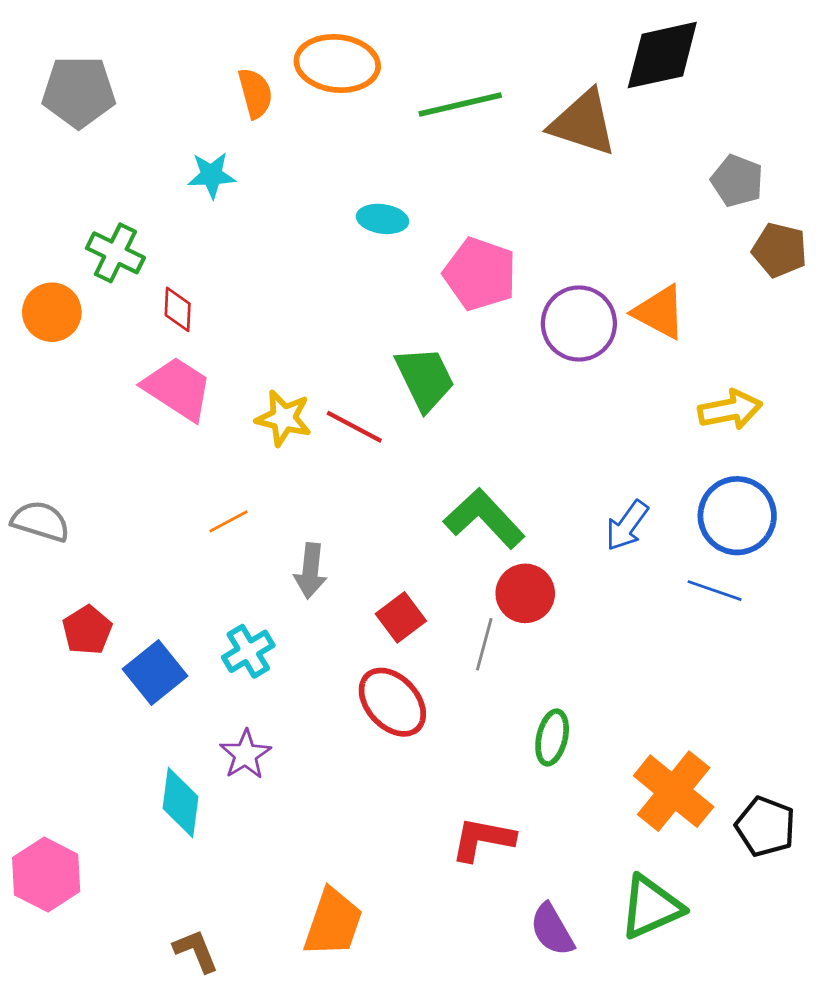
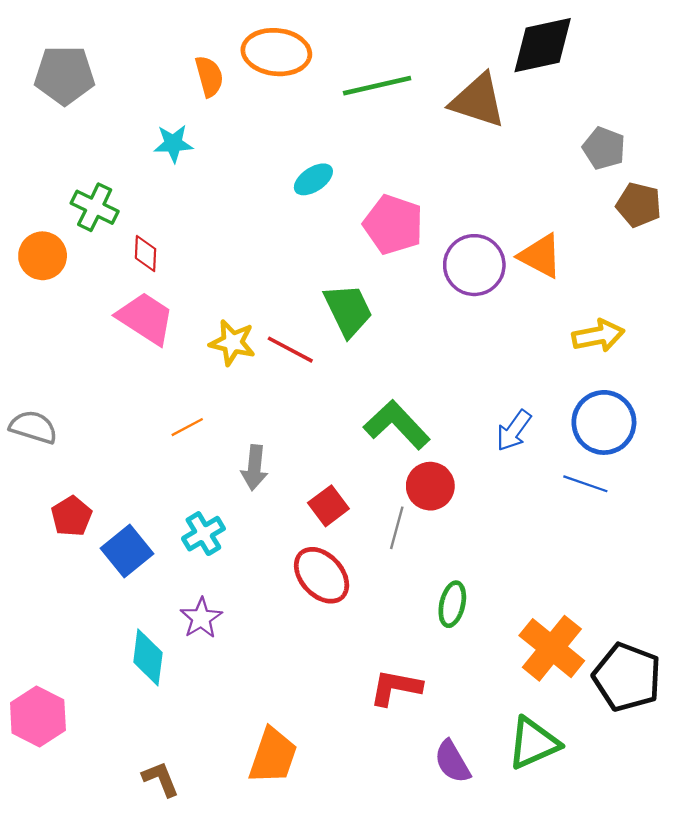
cyan ellipse: (382, 219) -> (313, 179), turned -42
black pentagon: (765, 827) -> (627, 677), size x1.4

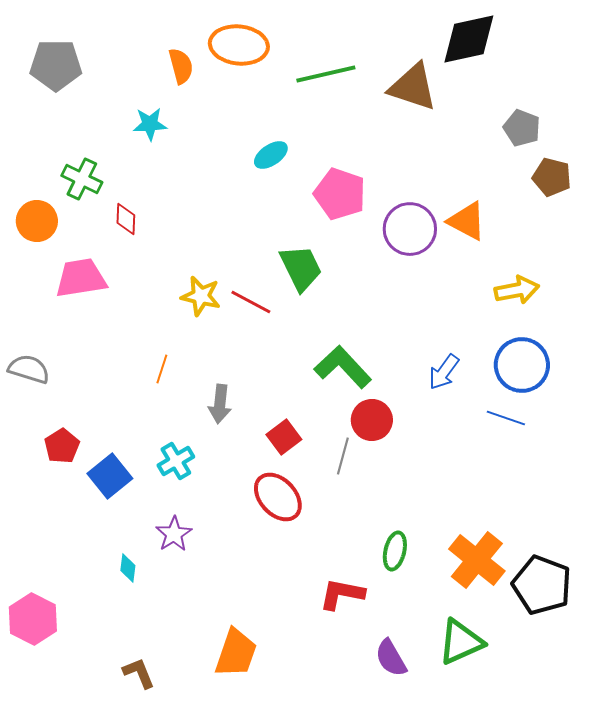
pink trapezoid: (146, 318) -> (81, 278), moved, turned -42
orange line: (187, 427) -> (162, 369), turned -44
green ellipse: (452, 604) -> (395, 551), moved
cyan diamond: (148, 657) -> (128, 568), size x0.6

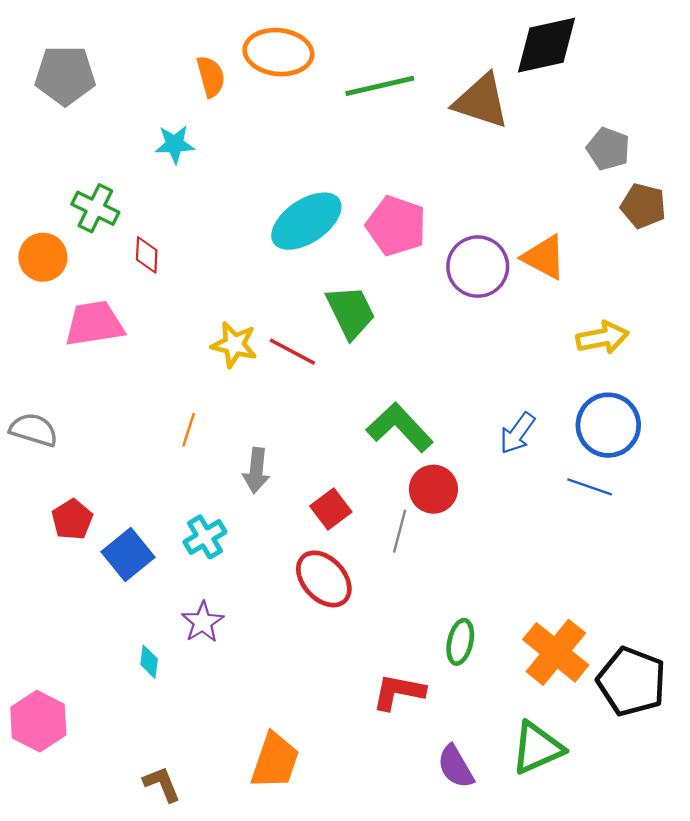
cyan ellipse: (271, 155) -> (306, 221), moved, size x1.8

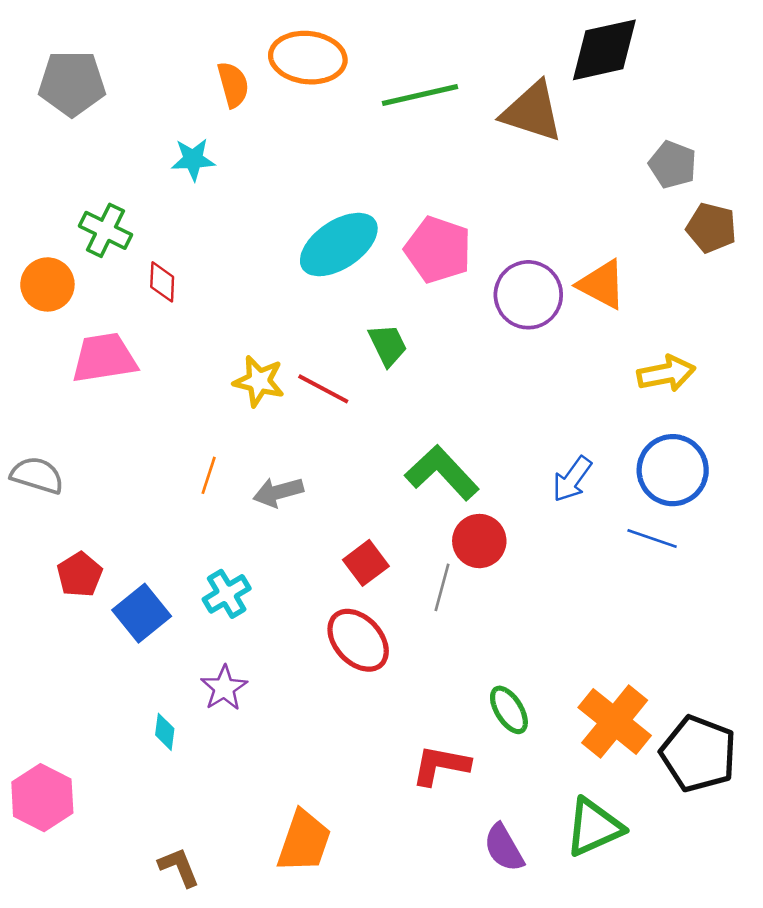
green trapezoid: (351, 312) -> (388, 345), size x0.7
gray arrow: (256, 471) -> (278, 492), moved, turned 69
green ellipse: (460, 642) -> (509, 710), turned -45

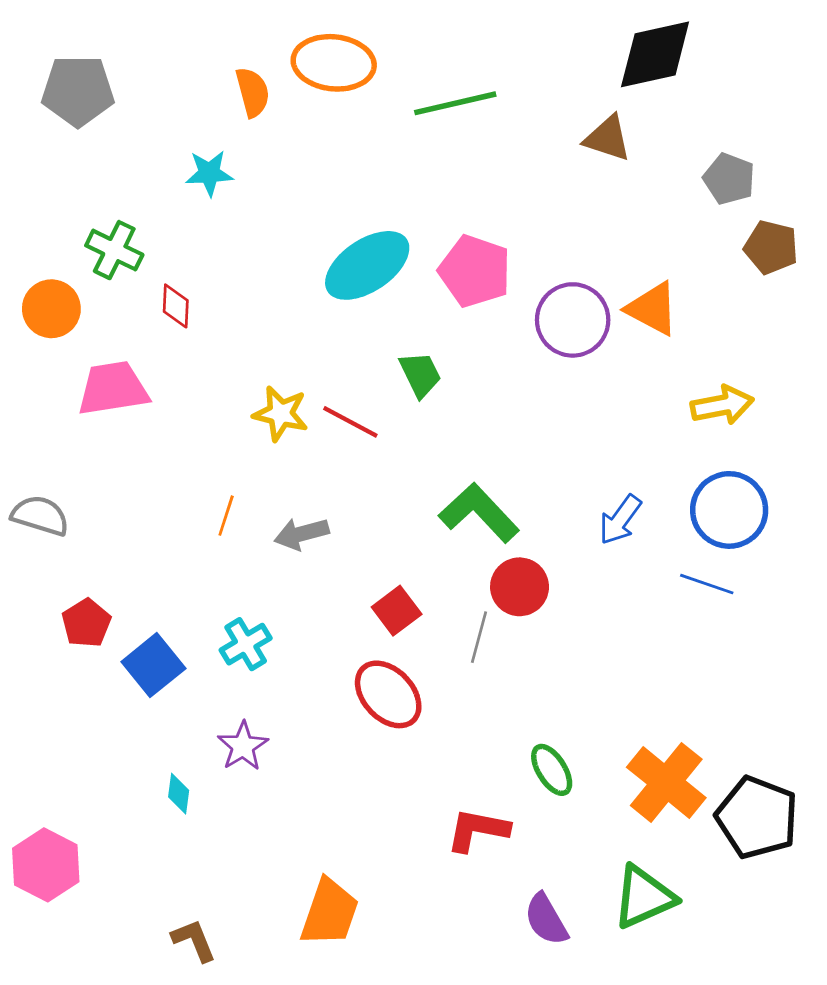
brown triangle: (532, 112) -> (608, 138), moved, size x0.7

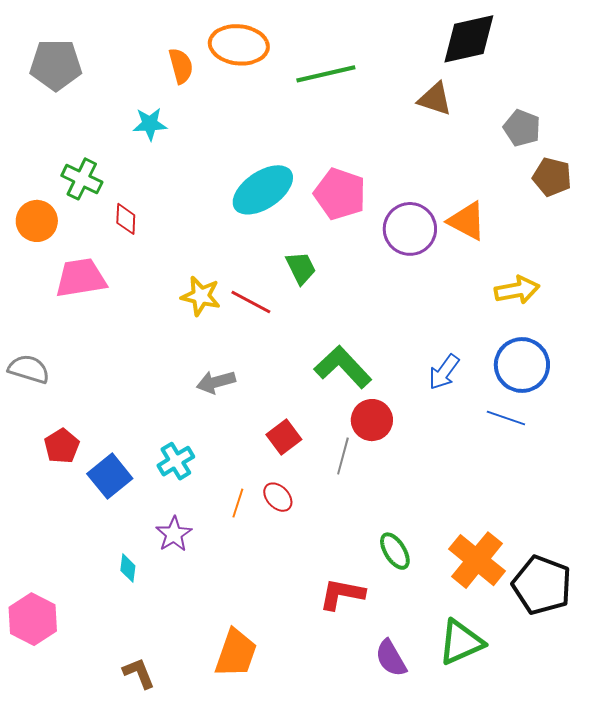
orange line: (226, 516) -> (238, 503), moved
red ellipse: (388, 694) -> (278, 497), size x0.6

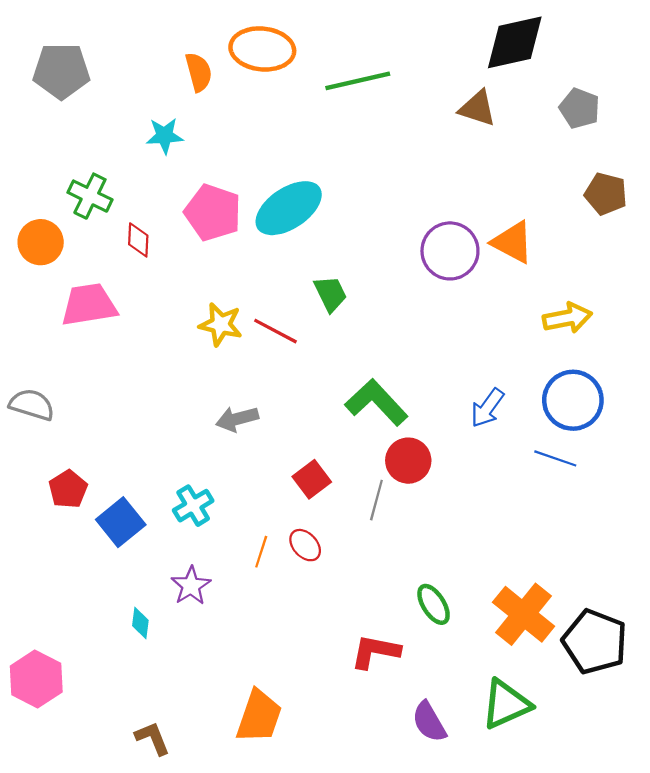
gray pentagon: (522, 128) -> (580, 108), moved
pink pentagon: (340, 194) -> (213, 213), moved

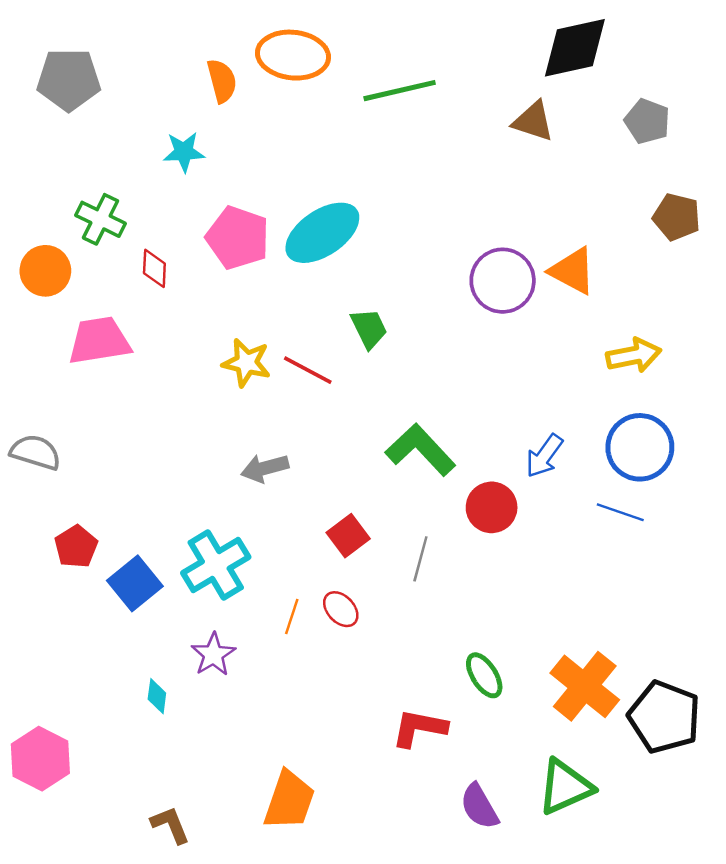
red circle: (408, 461) -> (492, 507), moved
cyan cross: (193, 506) -> (216, 565), size x1.5

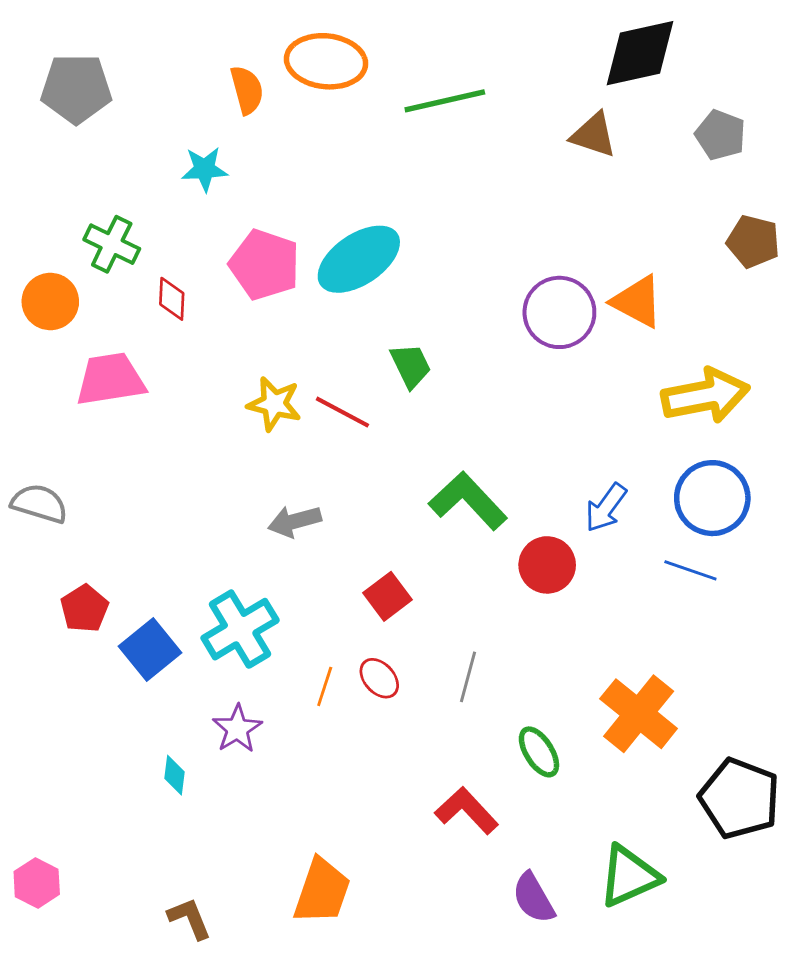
yellow arrow: (634, 355) -> (705, 396), size x1.4
gray line: (420, 559) -> (468, 677), moved
orange cross: (585, 686) -> (639, 714), moved
red L-shape: (419, 728) -> (467, 811), turned 36
pink hexagon: (40, 759) -> (37, 883), moved, size x0.7

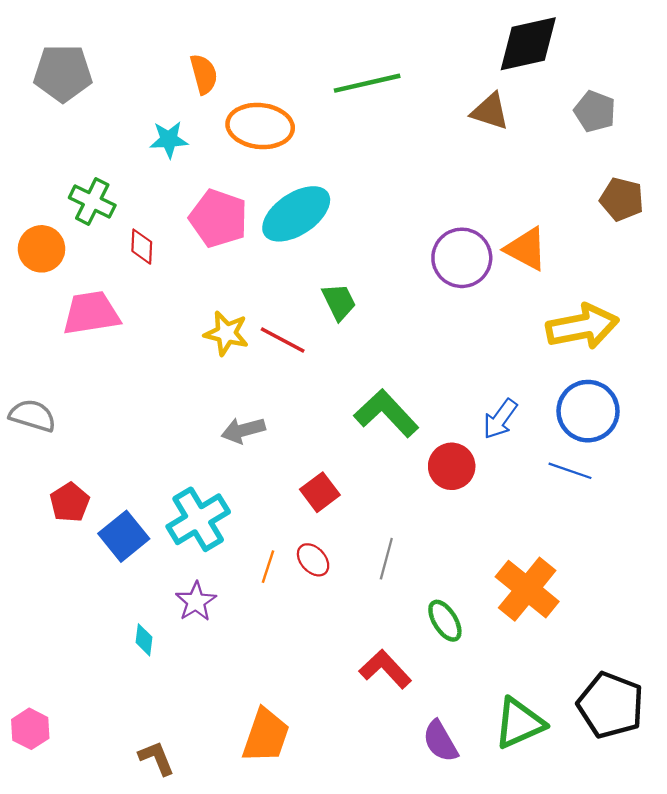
orange ellipse: (326, 61) -> (260, 126), moved
black pentagon: (740, 798) -> (611, 705), moved

